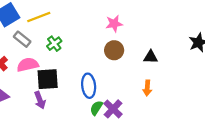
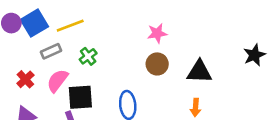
gray rectangle: (22, 39) -> (51, 51), turned -63
black triangle: (151, 57) -> (199, 72), size x1.5
pink semicircle: (28, 65) -> (57, 81), turned -40

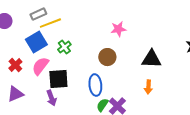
blue square: (34, 23) -> (36, 42), moved
gray rectangle: (51, 51) -> (38, 14), moved
brown circle: (157, 64) -> (107, 57), moved

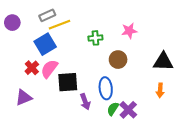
green cross: (64, 47) -> (95, 38), moved, turned 32
red cross: (15, 65) -> (32, 68), moved
purple arrow: (51, 98) -> (85, 102), moved

